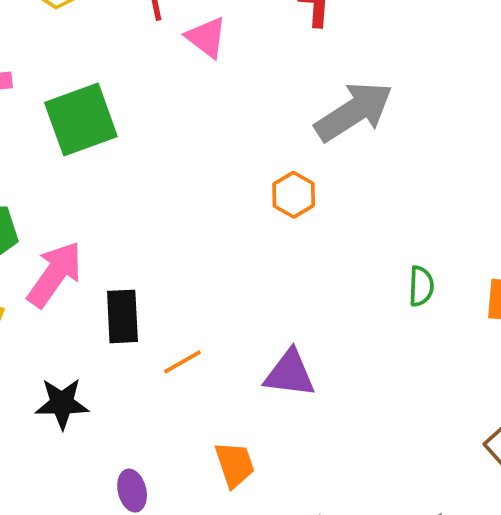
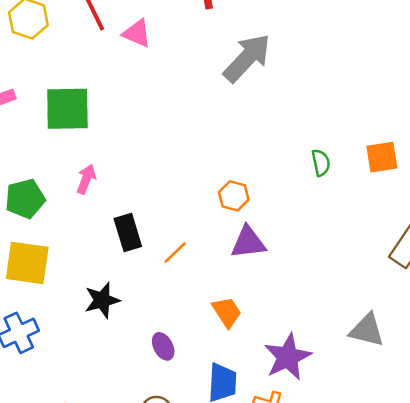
green square: (81, 120) -> (67, 109), turned 33
orange hexagon: (294, 195) -> (234, 196), moved
pink arrow: (55, 274) -> (86, 179), moved, size x0.6

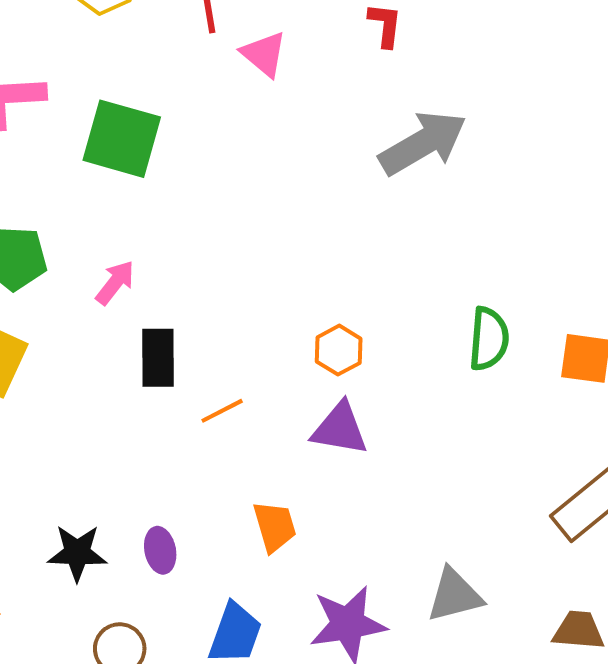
green semicircle: (321, 163) -> (489, 339), size x1.4
pink arrow: (86, 179) -> (115, 283), moved
black star: (102, 300) -> (77, 553), moved
gray triangle: (367, 330) -> (455, 595), moved, turned -45

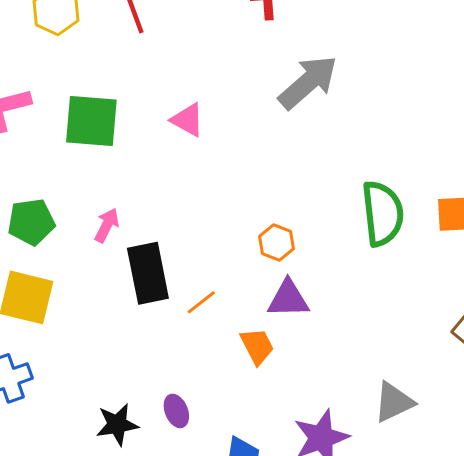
pink triangle: (264, 54) -> (188, 120), moved
green semicircle: (489, 339) -> (383, 213), size x1.4
black rectangle: (158, 358) -> (148, 273), size x1.4
orange trapezoid: (275, 526) -> (257, 346), moved

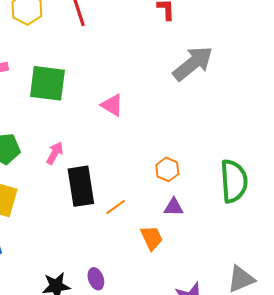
pink triangle: (188, 120) -> (112, 105), moved
green semicircle: (383, 213) -> (234, 181), moved
purple triangle: (288, 299) -> (174, 207), size x0.7

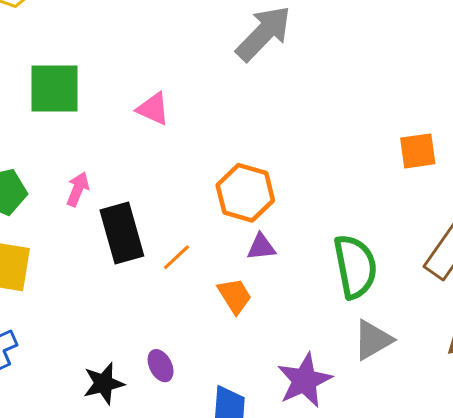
orange hexagon: (167, 169) -> (245, 193), size x1.6
green semicircle: (234, 181) -> (355, 267), moved

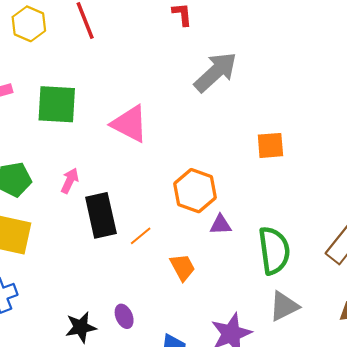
pink triangle: (153, 109) -> (130, 124), size x1.5
orange square: (418, 151) -> (270, 145), moved
purple triangle: (261, 247) -> (221, 225), moved

